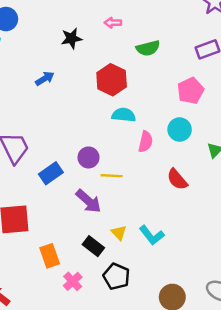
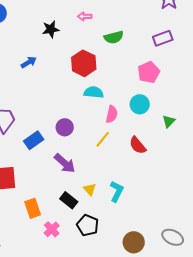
yellow line: (112, 176) -> (103, 139), moved, turned -54
cyan L-shape: (152, 235) -> (117, 191), turned -115

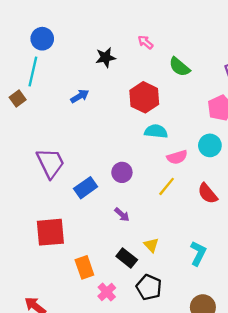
pink arrow: (85, 16) -> (145, 42), turned 40
green semicircle: (114, 37) -> (179, 67), turned 54
pink semicircle: (112, 114) -> (177, 157), turned 60
purple arrow: (65, 163) -> (122, 215), size x0.6
cyan L-shape: (117, 191) -> (198, 253), moved

